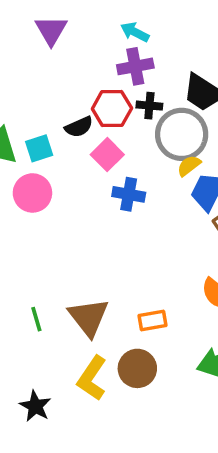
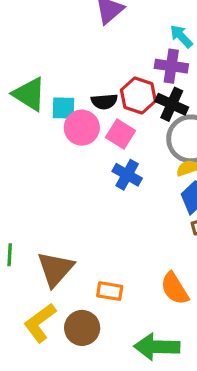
black cross: (149, 106) -> (172, 104), size x1.4
pink square: (107, 155) -> (120, 134), turned -32
pink circle: (32, 193) -> (82, 128), moved

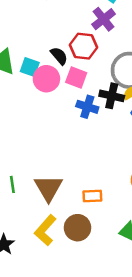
purple cross: (171, 66) -> (104, 19), turned -35
black semicircle: (104, 101) -> (59, 56), turned -114
black cross: (172, 104) -> (112, 96), moved
cyan square: (63, 108) -> (30, 67), turned 30

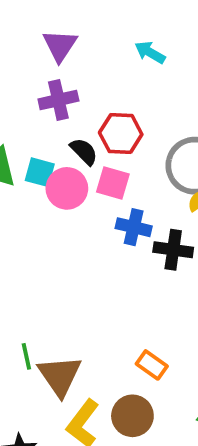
purple cross: (104, 19) -> (58, 100), moved, turned 30
black cross: (112, 96) -> (173, 250), moved
brown triangle: (49, 188) -> (60, 376), moved
orange rectangle: (92, 196) -> (152, 365), turned 42

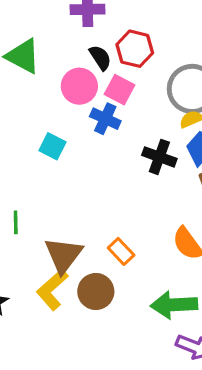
cyan square: (40, 172) -> (52, 146), moved
blue cross: (134, 227) -> (105, 119), moved
brown triangle: (60, 376) -> (63, 255), moved

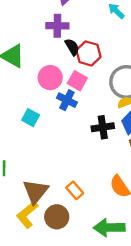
black semicircle: (100, 58) -> (72, 47), moved
black cross: (159, 157) -> (103, 127), turned -30

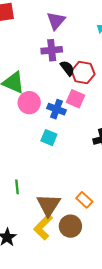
pink circle: (50, 78) -> (29, 103), moved
blue cross: (67, 100) -> (57, 109), moved
cyan square: (31, 118) -> (49, 138), moved

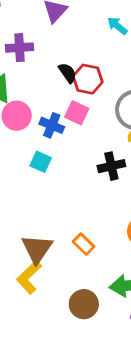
purple cross: (52, 50) -> (19, 48), moved
brown circle: (70, 226) -> (84, 304), moved

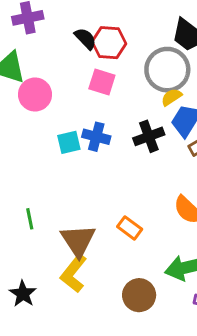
blue cross: (52, 125) -> (96, 137), moved
cyan square: (41, 162) -> (69, 142), turned -30

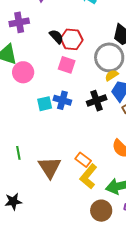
yellow L-shape: (74, 273) -> (88, 176), moved
black star: (23, 294) -> (13, 201), turned 30
brown circle: (139, 295) -> (101, 211), moved

